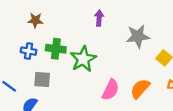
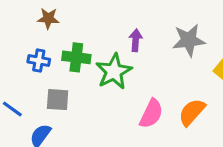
purple arrow: (99, 18) -> (136, 40), moved

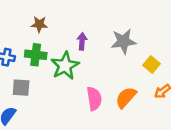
brown star: (48, 18) -> (39, 24), moved
pink semicircle: (151, 114) -> (94, 99), turned -35

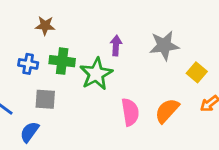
brown star: (39, 24) -> (45, 26), moved

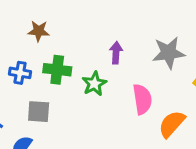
green star: (96, 74) -> (94, 84), size x0.7
pink semicircle: (130, 112) -> (142, 99), moved

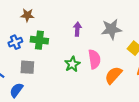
blue cross: (20, 73) -> (15, 42), turned -32
green star: (94, 84) -> (72, 64), moved

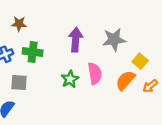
purple arrow: (77, 29) -> (76, 40), size x1.5
orange semicircle: (113, 75) -> (125, 80), moved

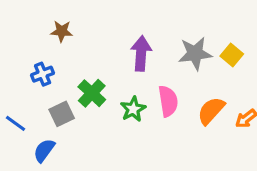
green cross: (33, 52) -> (92, 93), moved, turned 36
yellow square: (140, 61) -> (232, 55), moved
gray square: (19, 83) -> (62, 114), turned -30

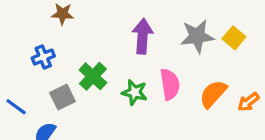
green star: (133, 109) -> (135, 92), turned -30

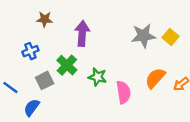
purple arrow: (143, 36) -> (82, 33), moved
pink semicircle: (170, 84) -> (123, 92), moved

